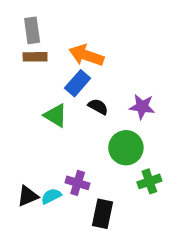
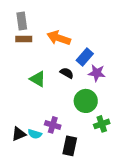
blue rectangle: (78, 83) -> (85, 57), moved
cyan semicircle: (51, 196) -> (35, 134), turned -136

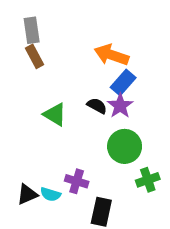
orange arrow: (59, 38) -> (111, 55), moved
brown rectangle: (24, 39) -> (35, 56), turned 63
purple star: (97, 73) -> (120, 106), moved, turned 30

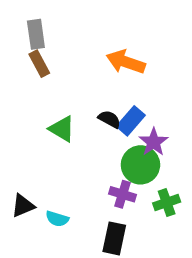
blue rectangle: (123, 83) -> (131, 121), moved
purple star: (120, 106) -> (154, 142), moved
purple cross: (77, 181) -> (123, 194), moved
black triangle: (27, 194) -> (23, 206), moved

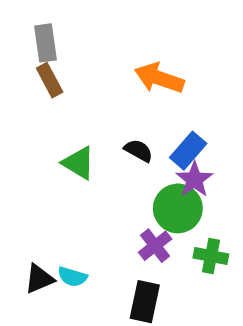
blue rectangle: (131, 121) -> (188, 151), moved
purple cross: (123, 194) -> (155, 246), turned 35
green cross: (167, 202) -> (211, 256), turned 30
black triangle: (23, 206) -> (39, 279), moved

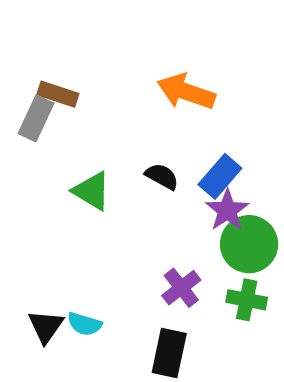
gray rectangle: (45, 43) -> (36, 118), moved, turned 33
brown rectangle: (50, 80) -> (58, 94), turned -44
green circle: (178, 208) -> (249, 244), moved
black triangle: (39, 279) -> (46, 326), turned -32

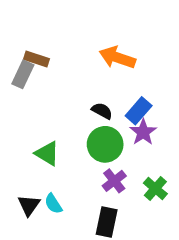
green triangle: (92, 191) -> (47, 153), moved
green circle: (249, 244) -> (105, 144), moved
green cross: (247, 300) -> (155, 188), turned 30
cyan semicircle: (84, 324) -> (53, 204), turned 40

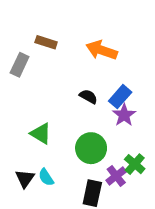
brown rectangle: (37, 59) -> (46, 42), moved
green circle: (105, 144) -> (91, 148), moved
purple cross: (114, 181) -> (116, 176), moved

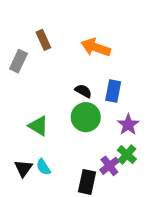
brown rectangle: (46, 42) -> (43, 40), turned 48
blue rectangle: (120, 97) -> (113, 91), turned -30
purple star: (124, 115) -> (128, 125), moved
green circle: (91, 148) -> (86, 117), moved

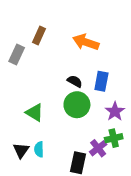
brown rectangle: (43, 40) -> (39, 36), turned 48
green cross: (127, 155) -> (114, 138), turned 36
cyan semicircle: (43, 167) -> (39, 149), turned 32

